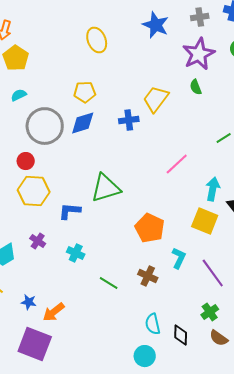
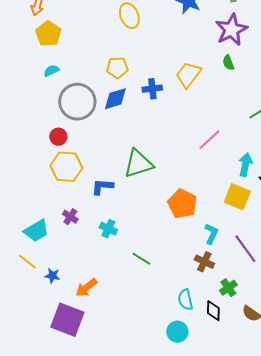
blue cross: (129, 120) -> (152, 89), moved
brown cross: (148, 276) -> (204, 262), moved
blue star: (29, 302) -> (52, 276), moved
green cross: (210, 312) -> (228, 288), moved

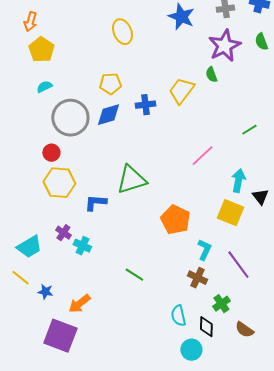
green semicircle: (228, 63) -> (211, 75), moved
cyan cross: (108, 229) -> (82, 246), moved
cyan circle: (177, 332) -> (191, 350), moved

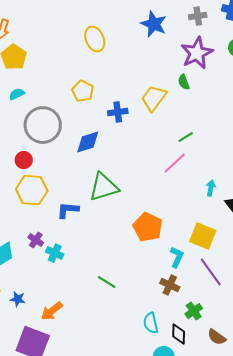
yellow pentagon: (110, 84) -> (83, 91), turned 30
blue diamond: (108, 115) -> (88, 142), moved
green line: (249, 130) -> (186, 137), moved
cyan arrow: (238, 181) -> (211, 188), size x0.7
yellow square: (230, 213) -> (203, 236), moved

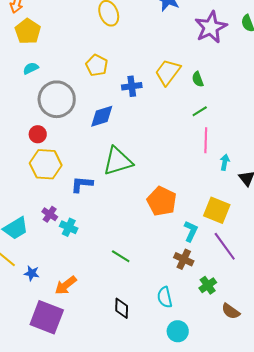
green semicircle: (184, 82) -> (198, 79), moved
pink line: (175, 163) -> (206, 140), moved, turned -45
black diamond: (179, 334) -> (122, 308), moved

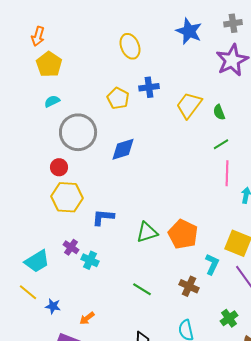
blue cross: (132, 86) -> (149, 87), moved
green triangle: (118, 161) -> (147, 232), moved, size x0.7
brown cross: (184, 259) -> (189, 286), moved
orange arrow: (66, 285) -> (87, 318), size x0.7

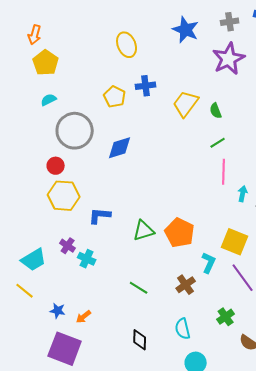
brown cross: (189, 286) -> (186, 285), turned 30
blue star: (53, 306) -> (58, 311), moved

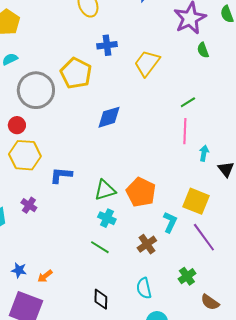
yellow pentagon: (115, 97) -> (76, 73), moved, size x1.4
green semicircle: (216, 111) -> (203, 50), moved
green line: (218, 143) -> (188, 102), moved
blue diamond: (120, 148) -> (109, 117), moved
cyan cross: (87, 259) -> (107, 218), moved

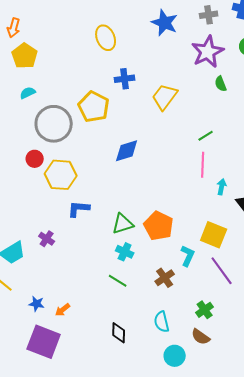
yellow hexagon: (25, 155) -> (61, 175), moved
brown semicircle: (210, 302) -> (201, 337), moved

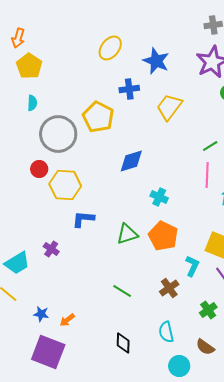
blue star: (165, 23) -> (156, 61), moved
yellow ellipse: (106, 38) -> (110, 48), turned 60
cyan semicircle: (28, 93) -> (32, 103), turned 119
cyan cross: (125, 252) -> (159, 197), moved
green cross: (205, 310) -> (208, 310), moved

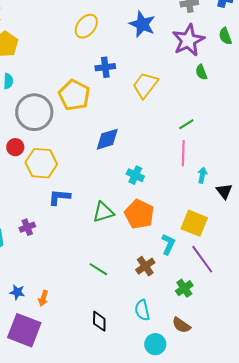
blue star: (156, 61) -> (142, 24), moved
purple cross: (51, 249) -> (27, 227), turned 35
orange arrow: (67, 320) -> (43, 298), turned -35

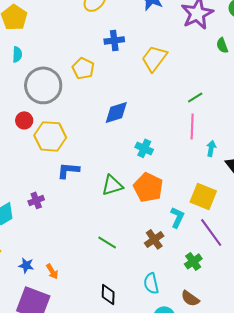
green semicircle: (201, 72) -> (222, 45), moved
yellow pentagon: (74, 95) -> (83, 68), size x0.7
orange arrow: (43, 298) -> (52, 271), turned -49

